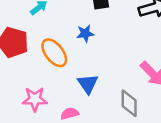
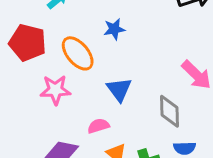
pink star: (35, 99) -> (55, 90), moved

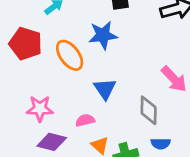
blue star: (114, 29) -> (103, 35), size x1.5
pink star: (55, 90) -> (40, 109), moved

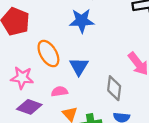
orange ellipse: (70, 55) -> (48, 54), moved

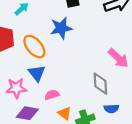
orange ellipse: (48, 54) -> (34, 47), moved
blue triangle: (79, 66) -> (37, 73), moved

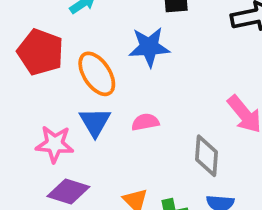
pink semicircle: (52, 95) -> (145, 122), moved

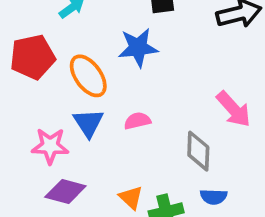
red pentagon: (40, 52) -> (33, 57), turned -30

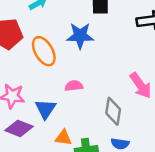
blue triangle: (88, 123) -> (46, 109), moved
orange triangle: (131, 198) -> (63, 138), turned -42

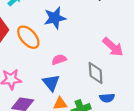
blue triangle: (46, 109) -> (51, 83), moved

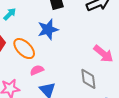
pink semicircle: (59, 60) -> (37, 70), moved

